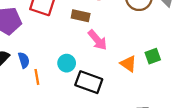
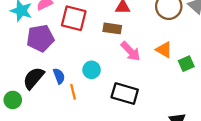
cyan circle: (67, 63) -> (92, 70), moved
orange triangle: (128, 64) -> (164, 50), moved

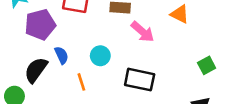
orange triangle: (164, 50) -> (180, 14), moved
green square: (186, 64) -> (207, 65), moved
blue semicircle: (59, 76) -> (61, 55), moved

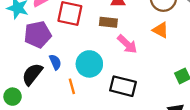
cyan circle: (100, 56) -> (89, 64), size x1.5

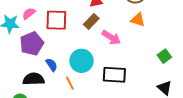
brown rectangle: (108, 22) -> (91, 21), turned -42
black semicircle: (32, 74) -> (34, 79), turned 60

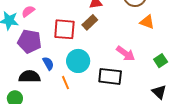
red square: (56, 20) -> (64, 29), moved
orange triangle: (138, 20) -> (147, 22), moved
pink arrow: (111, 37) -> (126, 54), moved
purple pentagon: (32, 44) -> (30, 41), turned 30

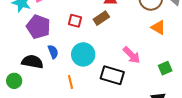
red square: (64, 29) -> (75, 21), size x0.6
orange line: (65, 83) -> (71, 82), moved

